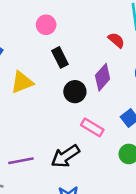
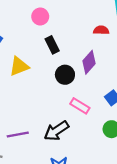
red semicircle: (116, 40) -> (101, 30), turned -40

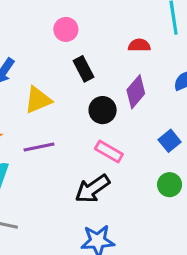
red semicircle: (101, 30) -> (139, 45), moved
pink rectangle: (80, 106) -> (109, 151), moved
purple line: (18, 135) -> (39, 147), moved

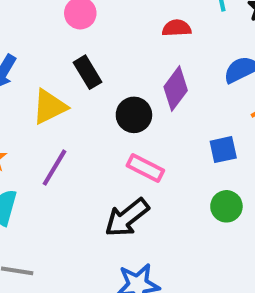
black rectangle: (84, 69) -> (87, 72), moved
blue square: (170, 141) -> (223, 150), turned 30
purple line: (39, 147) -> (55, 168), turned -44

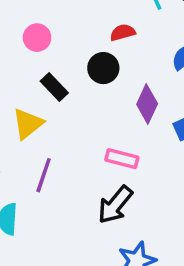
purple diamond: (176, 89) -> (147, 104), moved
black circle: (134, 115) -> (103, 68), moved

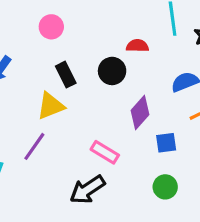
pink circle: (37, 38) -> (51, 27), moved
yellow triangle: (28, 124) -> (51, 106), moved

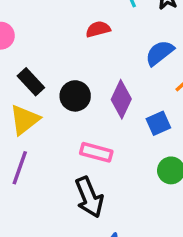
black circle: (112, 71) -> (75, 96), moved
black arrow: (87, 190) -> (89, 197), turned -63

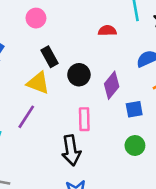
yellow triangle: (24, 120) -> (38, 83), turned 45
pink rectangle: (96, 152) -> (84, 119), turned 60

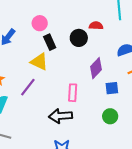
pink circle: (36, 18) -> (40, 23), moved
black circle: (79, 75) -> (79, 38), moved
black arrow: (71, 150) -> (61, 116), turned 90

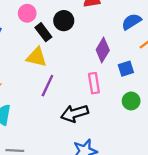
black circle: (79, 38) -> (64, 21), moved
purple line: (28, 87) -> (47, 86), moved
pink rectangle: (73, 93) -> (94, 83), moved

